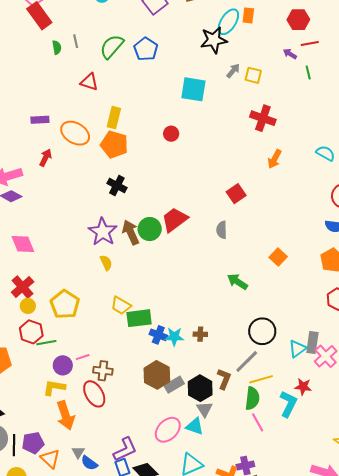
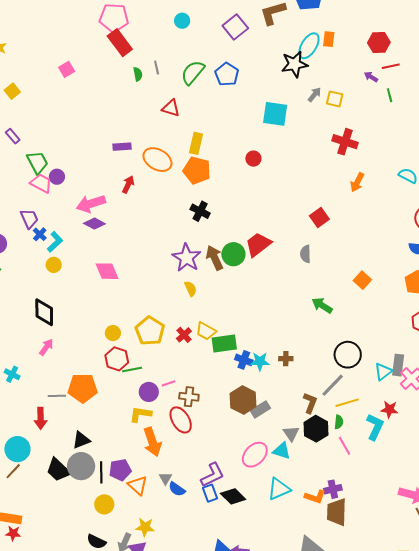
red cross: (23, 287) -> (184, 335), moved, size x0.7
black hexagon: (200, 388) -> (316, 429), moved
green semicircle: (252, 398) -> (339, 422), size x0.6

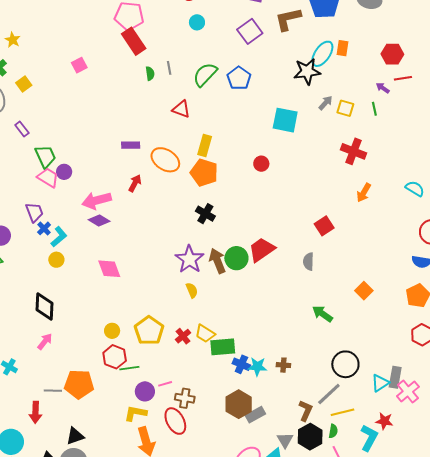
green line: (390, 95) -> (374, 109), moved

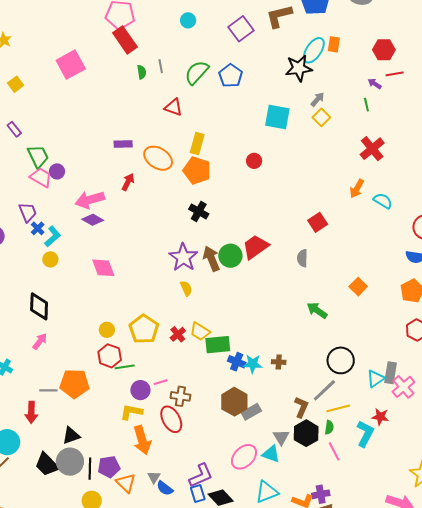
pink square: (79, 65) -> (71, 65), size x1.8
yellow square: (345, 108) -> (321, 117), moved, turned 30
red cross: (354, 151) -> (372, 149), moved, turned 30
cyan semicircle: (415, 189) -> (383, 201), moved

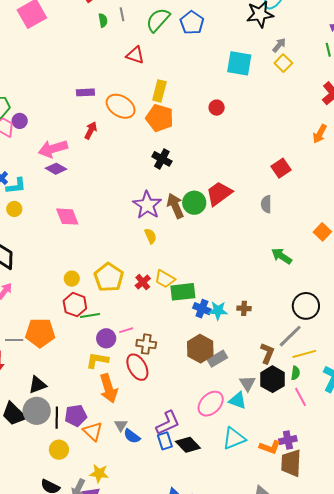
cyan L-shape: (53, 236) -> (16, 186), turned 35

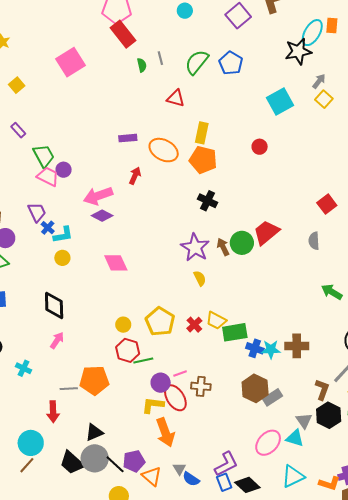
cyan square: (239, 63) -> (280, 101), turned -36
brown arrow: (175, 206) -> (223, 247), size x0.7
brown cross: (244, 308) -> (297, 346), size x1.6
red ellipse: (137, 367) -> (175, 398), moved
black line: (57, 418) -> (115, 464), turned -45

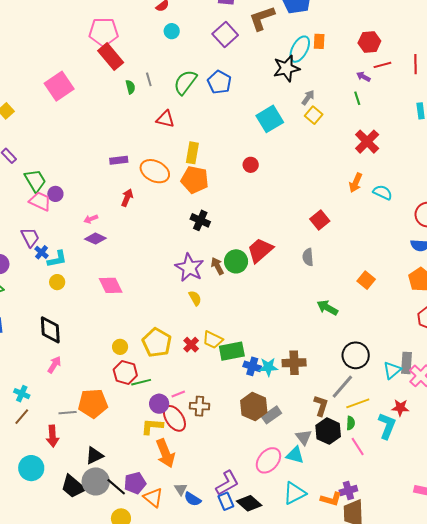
pink arrow: (98, 196) -> (91, 219), size x0.5
brown line: (27, 465) -> (22, 417), moved

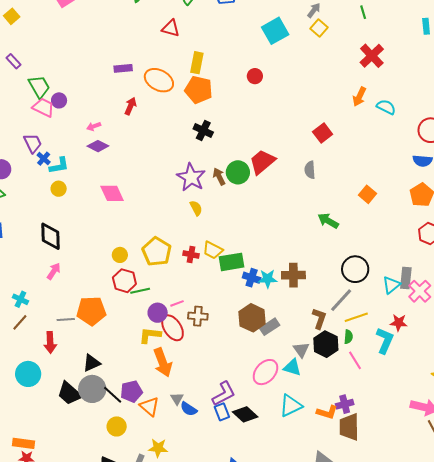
red cross: (191, 345) -> (191, 254), turned -35

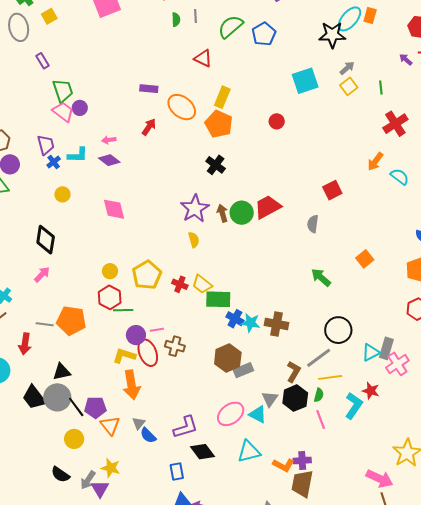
green line: (363, 12) -> (381, 88), moved
cyan L-shape: (59, 166) -> (78, 155), moved
blue rectangle: (222, 412) -> (177, 471), moved

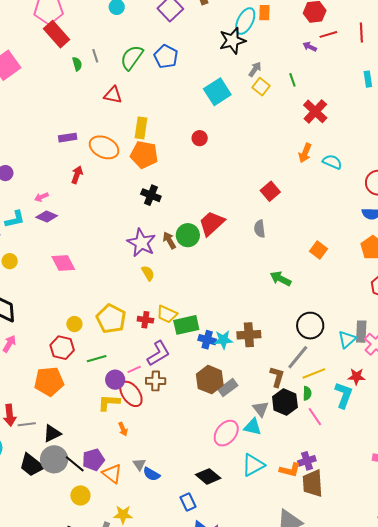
red hexagon: (110, 297) -> (62, 348), moved
gray line: (45, 324) -> (27, 424), moved
orange arrow: (132, 385) -> (123, 429), size x0.5
purple L-shape: (186, 427) -> (158, 353), moved

